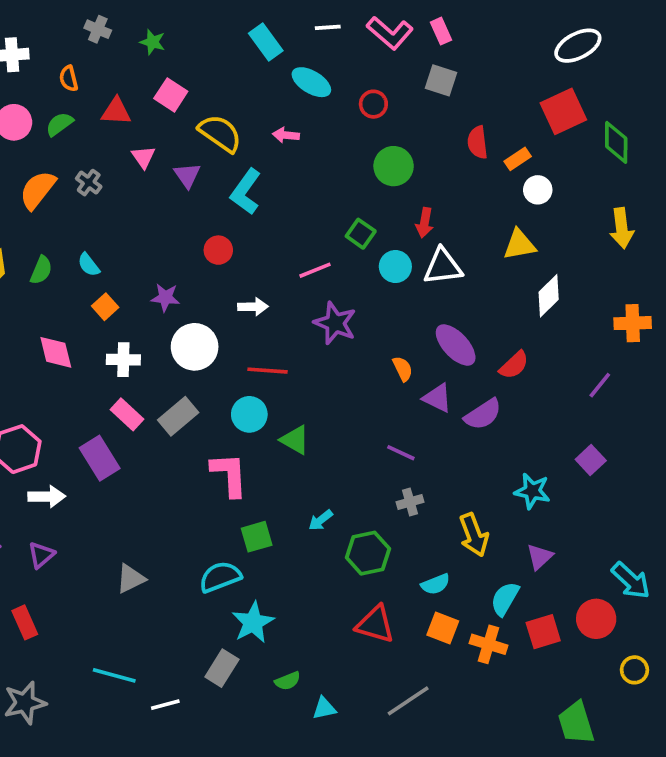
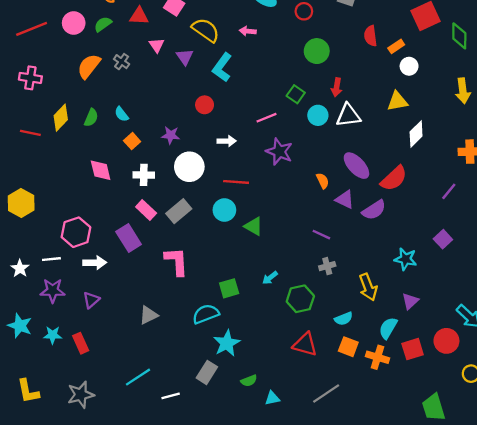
red semicircle: (514, 365) -> (394, 178), size x1.4
pink L-shape: (229, 475) -> (176, 261), moved
cyan line: (114, 675) -> (138, 377), turned -48

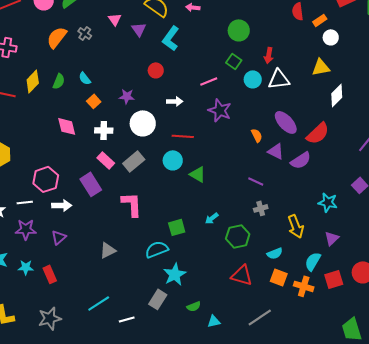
green circle: (317, 51) -> (239, 30), moved

